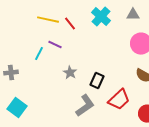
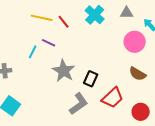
gray star: (70, 73) -> (64, 71), size x1.6

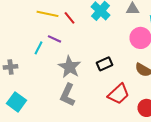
black rectangle: (91, 79) -> (105, 64), moved, turned 42
gray L-shape: (79, 104) -> (68, 95), moved, turned 150

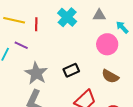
red line: (70, 18) -> (36, 24), turned 40

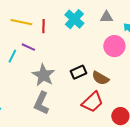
brown semicircle: (110, 76) -> (100, 78), moved

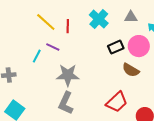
yellow line: (21, 22) -> (46, 22), turned 30
black rectangle: (78, 72) -> (116, 47), moved
gray star: (43, 75) -> (68, 75), turned -30
brown semicircle: (100, 78) -> (131, 70), moved

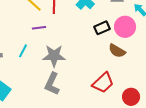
purple line: (53, 47) -> (39, 28), turned -32
cyan line: (37, 56) -> (23, 51), moved

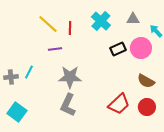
cyan line: (23, 51) -> (29, 72), moved
brown semicircle: (117, 51) -> (146, 81), moved
red circle: (131, 97) -> (147, 107), moved

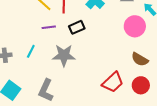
black rectangle: (118, 49) -> (77, 27), moved
cyan line: (29, 72) -> (31, 51), moved
gray L-shape: (68, 105) -> (46, 90), moved

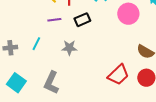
pink circle: (135, 26) -> (128, 14), moved
gray star: (64, 55) -> (69, 48), size x0.7

